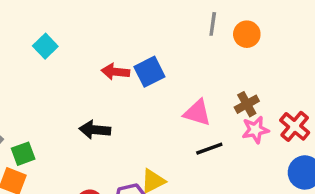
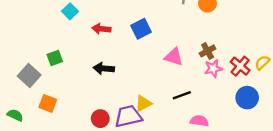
red arrow: (115, 72) -> (101, 29), moved
black line: (209, 149) -> (182, 95), moved
green square: (23, 154) -> (55, 58), moved

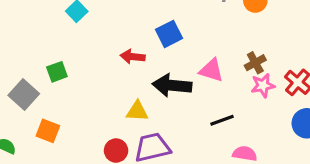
red arrow: (101, 29) -> (133, 57), moved
black arrow: (104, 68) -> (172, 85), moved, size x1.4
yellow triangle: (143, 103) -> (137, 111), moved, turned 30

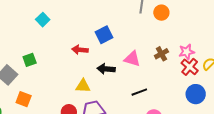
black arrow: (172, 85) -> (106, 69), size x0.7
pink star: (263, 85) -> (187, 52), moved

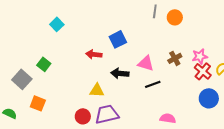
green square: (30, 60) -> (44, 64), turned -32
black line: (139, 92) -> (153, 84), moved

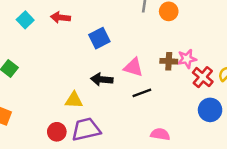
red arrow: (94, 54) -> (60, 17), moved
pink star: (200, 56) -> (187, 59), moved
brown cross: (175, 58) -> (169, 61), turned 32

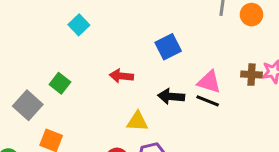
red arrow: (60, 17) -> (121, 76), moved
black line: (142, 93) -> (208, 101), moved, turned 42

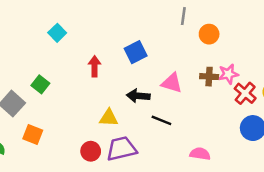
orange circle: (252, 15) -> (209, 34), moved
red arrow: (121, 76) -> (95, 66), moved, turned 84
black line: (208, 101) -> (161, 120), moved

